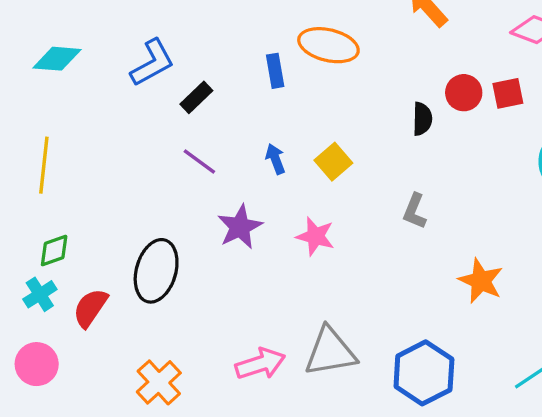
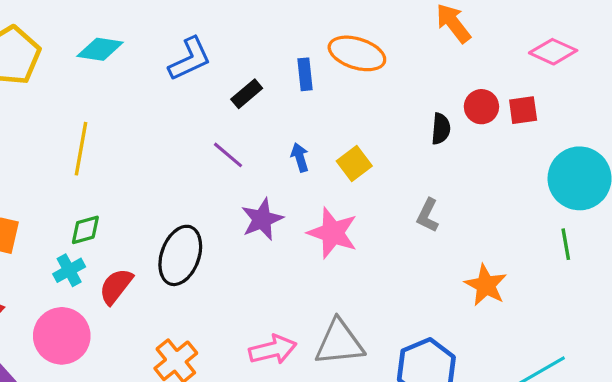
black rectangle: (196, 97) -> (247, 94), moved
pink star: (315, 236) -> (333, 233), size x1.4
pink circle: (37, 364) -> (62, 336), size x1.4

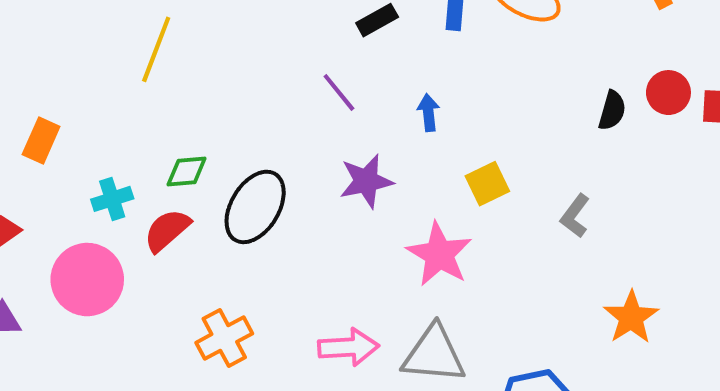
yellow square: (354, 164) -> (487, 184), moved
green diamond: (85, 230) -> (187, 172), moved
pink star: (333, 233) -> (439, 254), moved

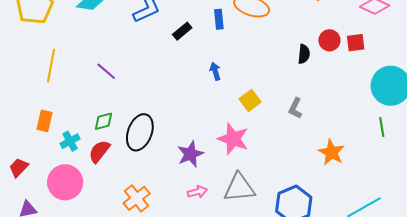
yellow line: (156, 49) -> (51, 66), moved
purple line: (339, 92) -> (106, 71), moved
orange rectangle: (41, 140) -> (44, 121), moved
purple star: (366, 181) -> (190, 154), moved
pink arrow: (348, 347) -> (197, 192), size x0.7

